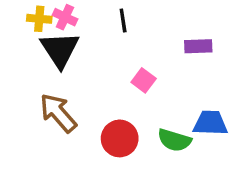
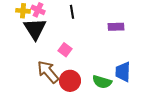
pink square: (144, 80) -> (65, 50), moved
brown arrow: (58, 113) -> (48, 72), moved
blue trapezoid: (210, 123) -> (123, 72), turned -90

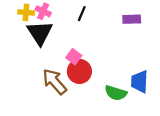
black line: (72, 12) -> (82, 14), turned 32
purple rectangle: (116, 27) -> (132, 19), moved
red circle: (70, 81) -> (79, 71), moved

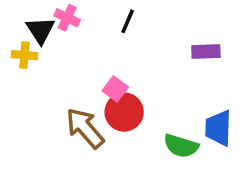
yellow cross: (26, 12) -> (24, 55), moved
purple rectangle: (132, 19) -> (206, 52), moved
black triangle: (40, 33) -> (40, 30), moved, size x0.7

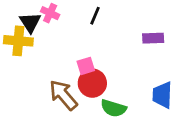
yellow cross: (24, 55) -> (18, 41), size x1.5
pink square: (115, 89) -> (86, 66), turned 36
green semicircle: (181, 146) -> (113, 108), moved

